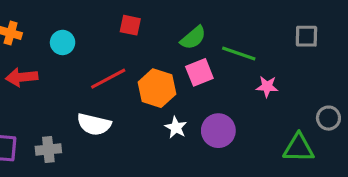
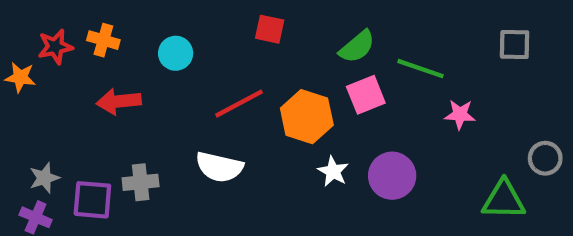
gray cross: (48, 149) -> (141, 182), moved

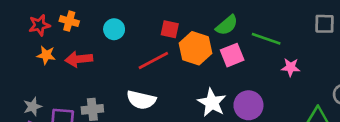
red square: (270, 29) -> (170, 29), moved
orange star: (20, 77) -> (46, 55), moved
orange hexagon: (307, 117) -> (196, 48), moved
white star: (333, 171) -> (212, 103), size x1.5

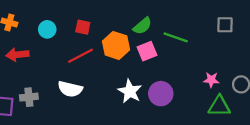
red square: (170, 29) -> (83, 27), moved
pink star: (291, 67) -> (211, 80), moved

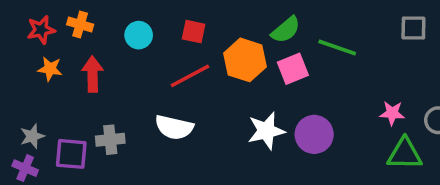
red arrow: (17, 55) -> (93, 74), turned 95
white star: (130, 91) -> (266, 131), turned 30

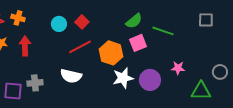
red square: (194, 32) -> (82, 22), turned 32
cyan circle: (139, 35) -> (59, 24), moved
orange hexagon: (245, 60) -> (111, 53), moved
pink star: (392, 113) -> (178, 68), moved

